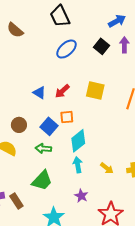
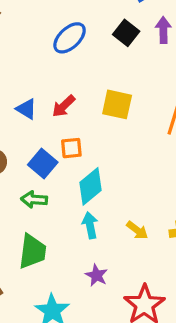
green trapezoid: (42, 181) -> (32, 251), turned -35

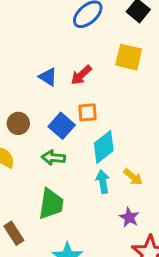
yellow square: (117, 104) -> (129, 57), moved
yellow arrow: (137, 230) -> (133, 177), moved
purple star: (96, 275) -> (129, 217), moved

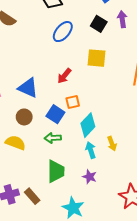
blue triangle: (48, 77) -> (28, 88), moved, size x1.5
yellow arrow: (133, 177) -> (112, 144), turned 40
purple star: (129, 217) -> (90, 177), moved

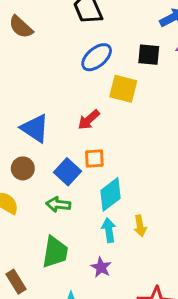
black square: (99, 24) -> (149, 55), turned -35
yellow square: (97, 58) -> (123, 89), moved

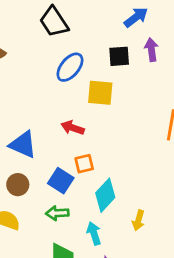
red arrow: (89, 120) -> (73, 128), turned 70
yellow arrow: (140, 226) -> (138, 220), turned 36
cyan arrow: (109, 230) -> (94, 233), moved

